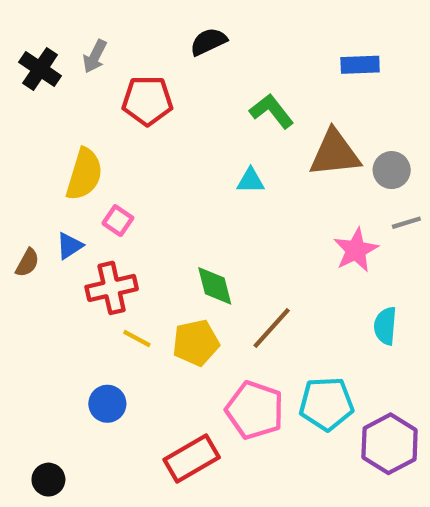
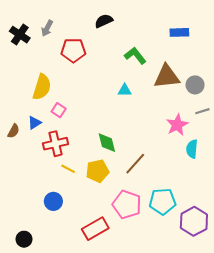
cyan semicircle: (385, 326) -> (192, 149), moved

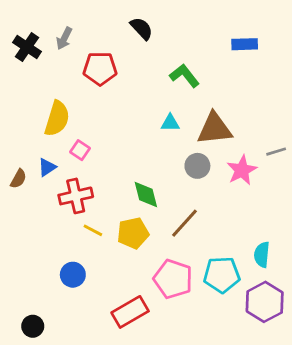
black semicircle: (104, 21) -> (142, 28), turned 72
brown triangle: (167, 77) -> (215, 129), moved
gray circle: (195, 85) -> (197, 166), moved
cyan semicircle: (192, 149) -> (262, 255), moved

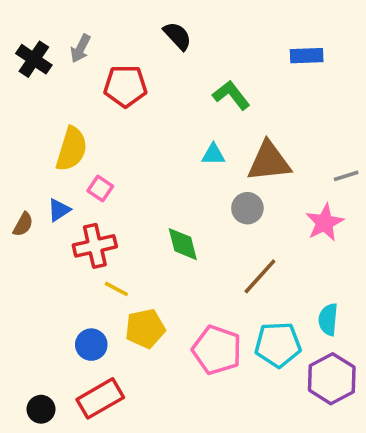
gray line: (276, 152) -> (346, 176), moved
pink star: (242, 170) -> (325, 223), moved
brown line: (185, 223) -> (260, 276), moved
yellow pentagon: (133, 233) -> (145, 328), moved
red rectangle: (130, 312) -> (100, 398), moved

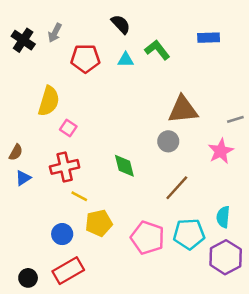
green L-shape: (231, 95) -> (157, 50), moved
cyan triangle: (213, 154) -> (126, 60), moved
blue triangle: (59, 210) -> (23, 178), moved

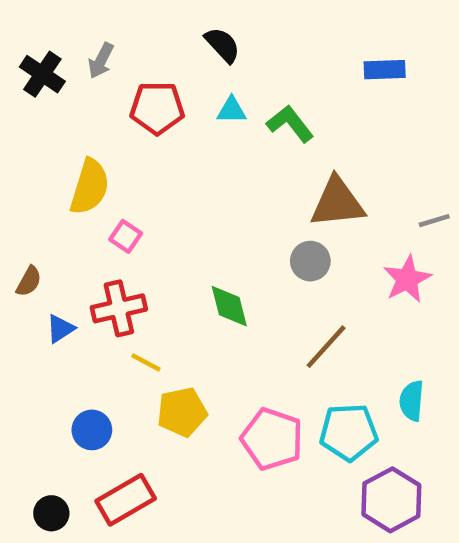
green L-shape: (157, 50) -> (290, 124), moved
blue triangle: (23, 178) -> (60, 329), moved
blue circle: (62, 234) -> (92, 430), moved
purple hexagon: (226, 257) -> (391, 500), moved

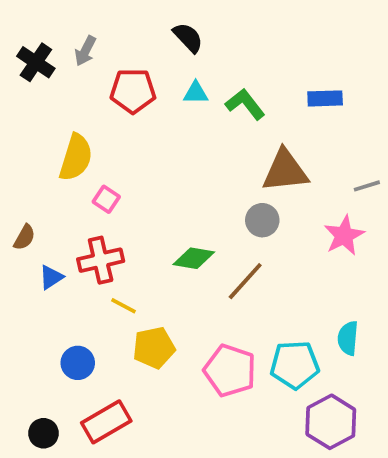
blue rectangle: (385, 70) -> (325, 98), moved
green diamond: (229, 306) -> (194, 258), turned -66
brown line: (326, 347) -> (245, 281), moved

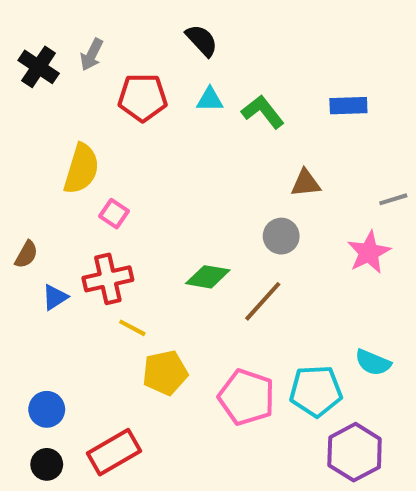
brown triangle: (285, 171) -> (306, 183), size x0.6
cyan semicircle: (348, 338) -> (373, 362), turned -72
blue circle: (78, 363) -> (47, 409), moved

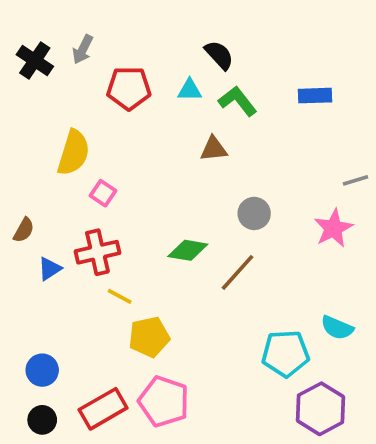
black semicircle: (202, 40) -> (219, 55), moved
brown triangle: (306, 183) -> (214, 149), moved
pink pentagon: (247, 397) -> (164, 401), moved

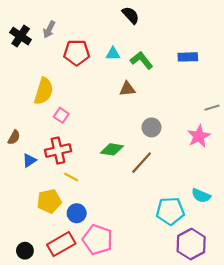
black semicircle: (219, 55) -> (131, 15), moved
yellow pentagon: (149, 337) -> (49, 201), moved
blue circle: (42, 370) -> (77, 213), moved

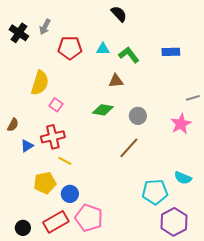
green diamond: (112, 149) -> (103, 110), moved

